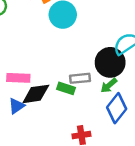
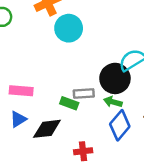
green arrow: (109, 85) -> (113, 102), turned 54
black diamond: (36, 94) -> (47, 129), moved

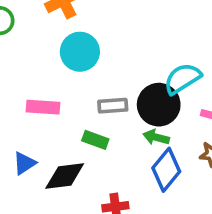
cyan circle: (69, 28) -> (80, 52), moved
pink rectangle: (21, 91) -> (43, 107), moved
gray rectangle: (84, 94) -> (113, 106), moved

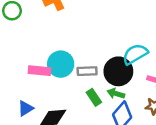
cyan circle: (80, 52) -> (61, 64), moved
green rectangle: (95, 140) -> (94, 97), moved, turned 35

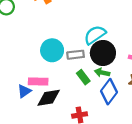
cyan semicircle: (135, 54) -> (95, 35), moved
pink rectangle: (39, 71) -> (38, 82), moved

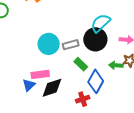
cyan semicircle: (95, 35) -> (101, 23), moved
green arrow: (102, 73) -> (116, 65), moved
blue diamond: (109, 92) -> (96, 81), moved

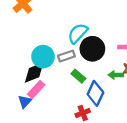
cyan semicircle: (101, 23) -> (78, 33), moved
pink rectangle: (40, 74) -> (36, 90), turned -36
black diamond: (52, 88) -> (34, 73), moved

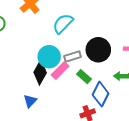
cyan semicircle: (78, 33) -> (63, 24), moved
black diamond: (34, 73) -> (40, 72), turned -40
pink rectangle: (36, 90) -> (60, 70), moved

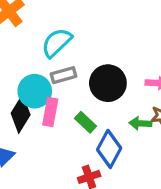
gray rectangle: (72, 57) -> (63, 75), moved
pink rectangle: (60, 70) -> (50, 112), turned -36

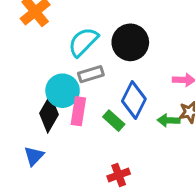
black circle: (108, 83) -> (130, 42), moved
blue diamond: (109, 149) -> (134, 100), moved

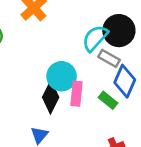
cyan semicircle: (83, 42) -> (95, 38), moved
gray rectangle: (91, 74) -> (109, 58), moved, turned 50

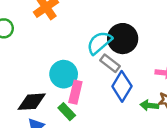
black diamond: (51, 97) -> (32, 102), moved, turned 52
green rectangle: (108, 100) -> (67, 112), moved

